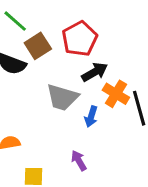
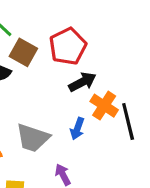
brown square: (38, 46) -> (23, 52), turned -30
gray trapezoid: (62, 97) -> (33, 138), moved

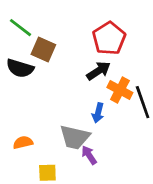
red pentagon: (68, 46) -> (109, 38), moved
gray trapezoid: (33, 138) -> (75, 137), moved

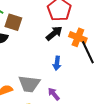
orange cross: (120, 90) -> (78, 37), moved
gray trapezoid: (75, 137) -> (29, 84), moved

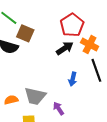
orange cross: (78, 37) -> (90, 45), moved
blue arrow: (57, 63) -> (73, 79), moved

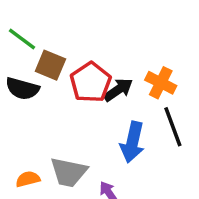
red pentagon: (72, 25) -> (91, 82), moved
blue arrow: (73, 79) -> (132, 142), size x1.6

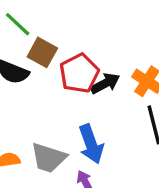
blue arrow: (132, 142) -> (91, 144), moved, turned -39

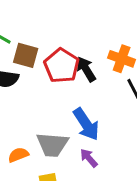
black arrow: (105, 83) -> (86, 69), turned -80

